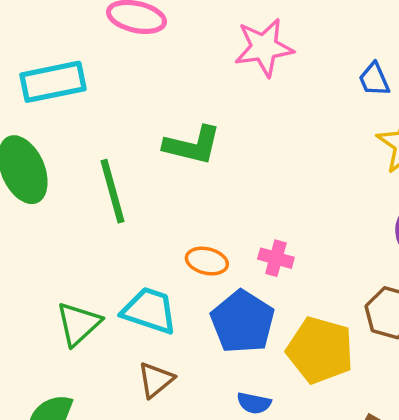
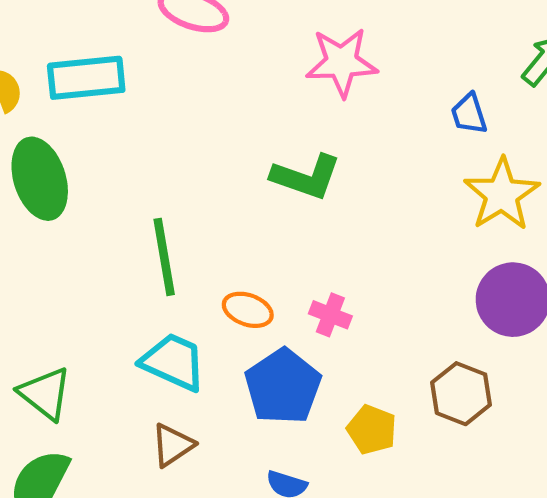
green L-shape: (192, 145) -> (306, 177), moved
green line: (112, 191) -> (164, 257), moved
green triangle: (78, 324) -> (45, 394), moved, turned -45
yellow pentagon: (320, 350) -> (372, 430), size x0.6

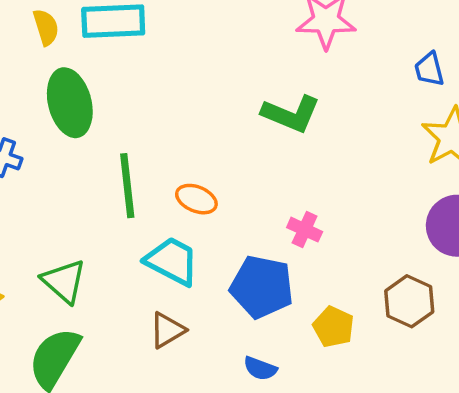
green line: (164, 257) -> (127, 186), moved
orange ellipse: (248, 310) -> (196, 199), moved
blue pentagon: (283, 387) -> (262, 287), turned -30

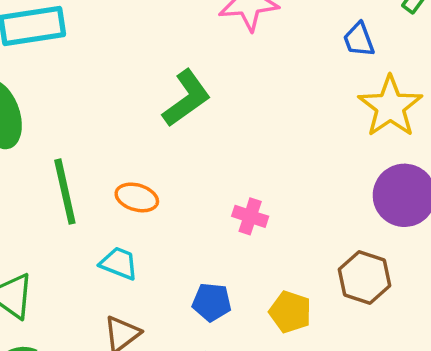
green L-shape: (291, 114) -> (186, 98), moved, turned -52
cyan trapezoid: (172, 261) -> (119, 263), size x0.7
blue pentagon: (262, 287) -> (212, 302), moved, size x0.6

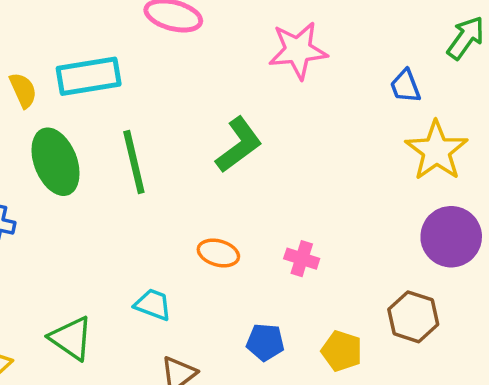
green line: (65, 192) -> (134, 162), moved
orange ellipse: (137, 197) -> (218, 253), moved
cyan trapezoid: (119, 263) -> (153, 305), moved

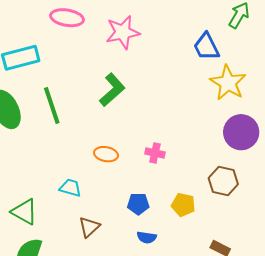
pink star: (298, 50) -> (123, 32), moved
blue trapezoid: (405, 86) -> (206, 47), size x1.4

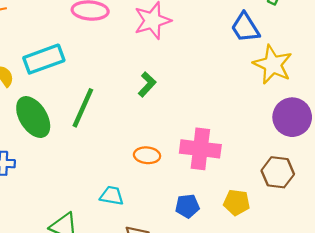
green L-shape: (112, 90) -> (147, 84), size x0.7
green line: (52, 105) -> (83, 108), turned 48
pink cross: (155, 153) -> (200, 149), size x1.8

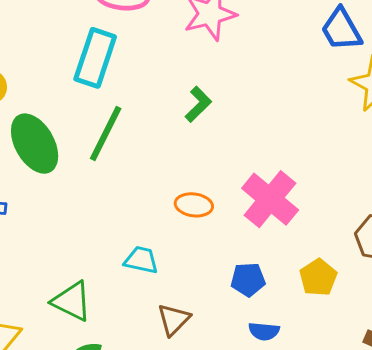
cyan rectangle: (44, 59) -> (95, 58), moved, turned -54
pink cross: (200, 149) -> (270, 199), turned 30
yellow pentagon: (237, 202) -> (318, 277), turned 30

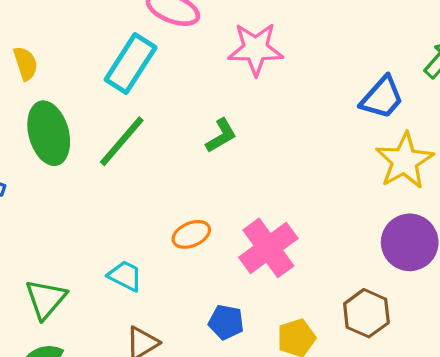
blue trapezoid: (341, 29) -> (382, 98), turned -123
orange ellipse: (194, 205) -> (191, 234), turned -45
green triangle: (72, 301) -> (46, 299), turned 30

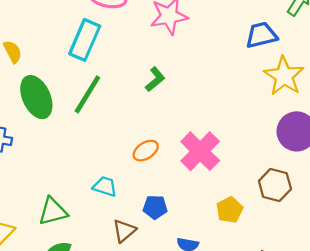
blue trapezoid: (382, 98) -> (261, 35), turned -136
green triangle: (46, 299) -> (53, 211), turned 44
blue pentagon: (226, 322) -> (155, 207), moved

